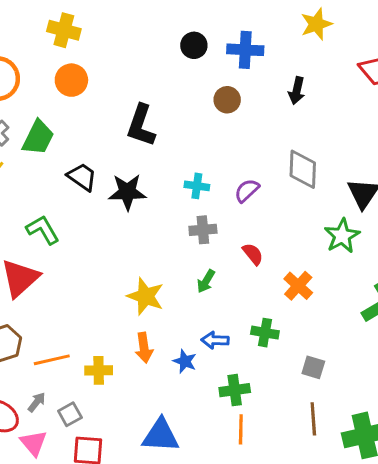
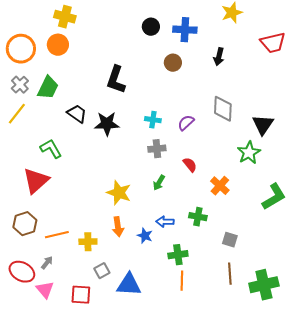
orange circle: (71, 80) -> (58, 45), moved
gray square: (70, 414) -> (102, 271), moved

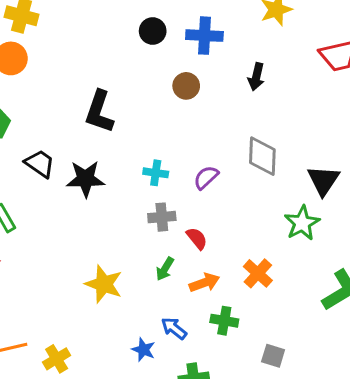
red semicircle: (190, 165) -> (197, 238), moved
blue arrow: (165, 222) -> (174, 328), turned 36
orange arrow: (118, 227) -> (204, 283), moved, turned -102
yellow cross: (88, 242) -> (57, 359), turned -30

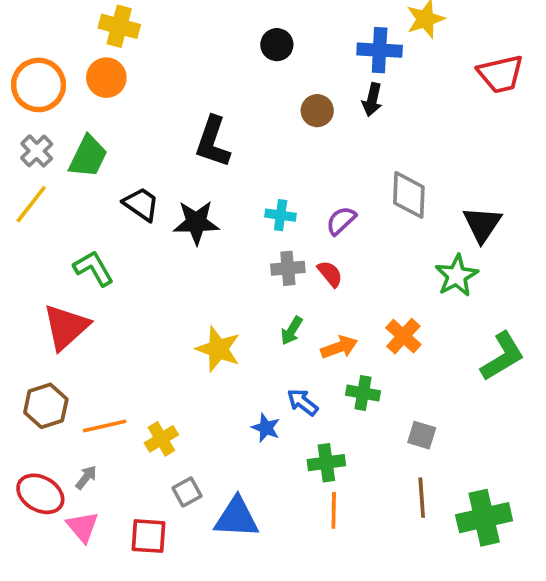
blue cross: (204, 36) -> (380, 50), moved
black arrow: (256, 77) -> (372, 100), moved
red semicircle: (197, 238) -> (330, 274), moved

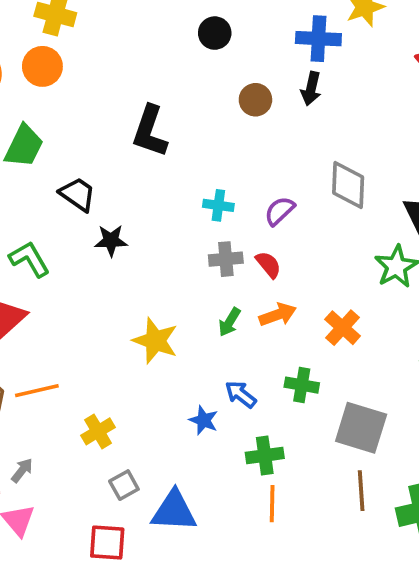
black star: (196, 222) -> (111, 241), moved, size x0.7
orange arrow: (339, 347) -> (278, 315), moved
orange line: (105, 426) -> (37, 391), moved
gray square: (422, 435) -> (361, 428), size x1.8
red square: (149, 536) -> (107, 543), moved

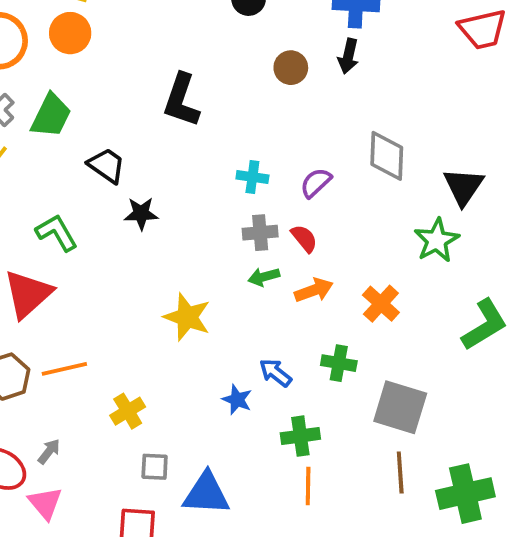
green arrow: (230, 322) -> (264, 277), moved, turned 44
gray square: (124, 485) -> (155, 467), turned 32

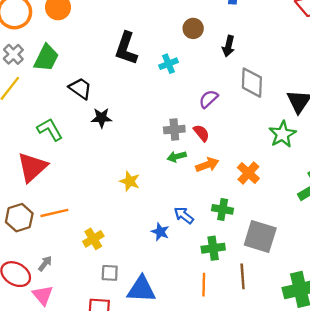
black arrow: (348, 56) -> (228, 46), moved
cyan cross: (252, 177) -> (168, 64), moved, turned -30
yellow star: (187, 317) -> (130, 181), size x0.7
green cross: (300, 436) -> (213, 248), moved
brown line: (400, 472) -> (243, 276), moved

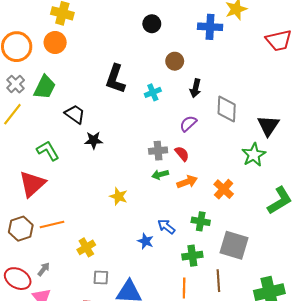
black arrow: (228, 46) -> (195, 88), moved

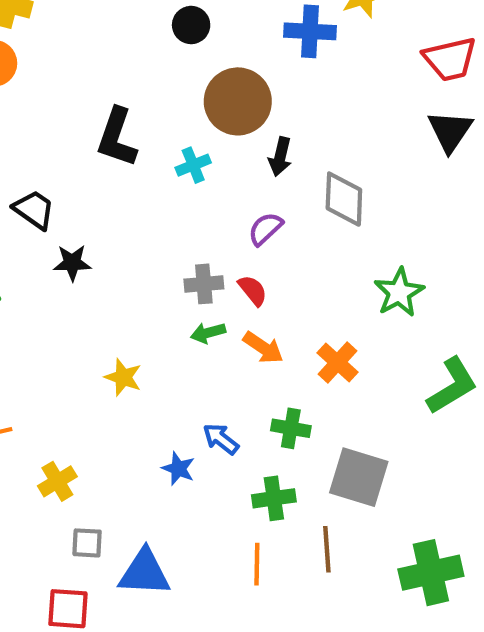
brown circle: (175, 61) -> (238, 101), size x1.8
black triangle: (268, 126) -> (450, 131), moved
orange arrow: (187, 182) -> (263, 348), turned 54

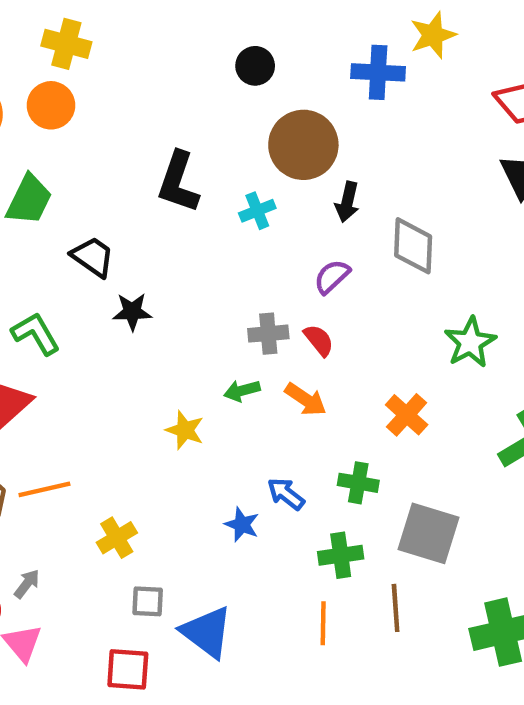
green arrow: (208, 333) -> (242, 391), moved
orange arrow: (263, 348) -> (306, 399), moved
blue triangle: (144, 573) -> (207, 632), turned 34

